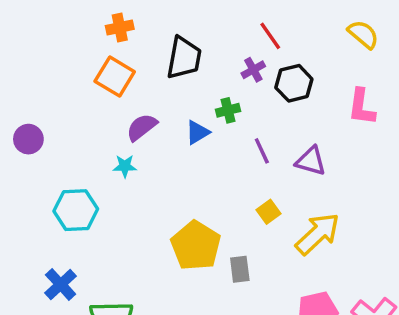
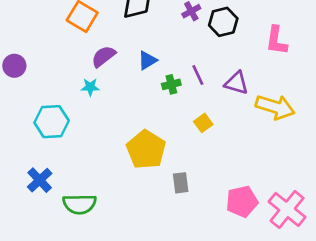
green cross: (228, 110) -> (171, 84), moved
yellow arrow: (318, 234) -> (275, 107), moved, turned 60
gray rectangle: (240, 269) -> (181, 183), moved

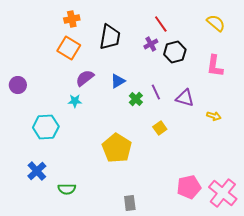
green cross: (171, 84) -> (136, 99), turned -32
yellow arrow: (275, 107) -> (214, 116), size x0.5
gray rectangle: (181, 183) -> (130, 203), moved
green semicircle: (80, 204) -> (67, 189), size x0.7

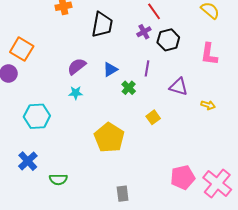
orange square: (69, 48) -> (22, 49), moved
purple line: (156, 92) -> (147, 68), moved, turned 35
cyan star: (75, 101) -> (76, 93), moved

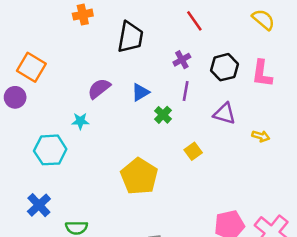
purple cross: (144, 32) -> (182, 60), moved
black hexagon: (168, 40) -> (224, 67), moved
cyan star: (76, 93) -> (80, 121), moved

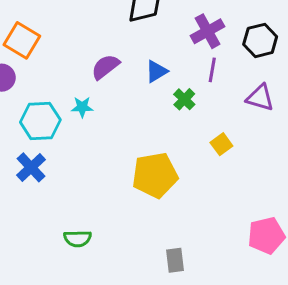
purple cross: (182, 60) -> (208, 31), size x1.5
cyan hexagon: (50, 150) -> (40, 121), moved
yellow pentagon: (139, 176) -> (155, 175), turned 30
blue cross: (39, 205) -> (31, 167), moved

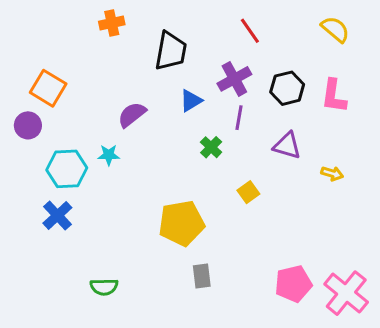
blue triangle: (156, 71) -> (191, 101), moved
gray rectangle: (175, 260) -> (202, 276), moved

